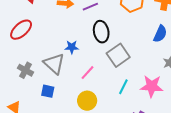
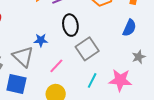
blue square: (48, 91) -> (16, 84), size x1.5

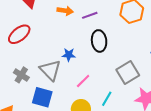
gray square: (87, 49) -> (128, 73), moved
cyan line: (92, 80) -> (107, 99), moved

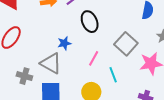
pink line: (83, 81) -> (94, 58), moved
cyan line: (107, 99) -> (113, 75), turned -35

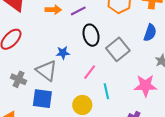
gray square: (126, 44) -> (118, 49), moved

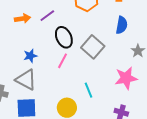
blue star: (63, 53) -> (30, 56), moved
pink line: (90, 72) -> (63, 61), moved

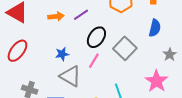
black ellipse: (64, 37) -> (96, 37), turned 55
pink star: (126, 78) -> (156, 81), turned -30
gray triangle: (26, 80) -> (70, 76), moved

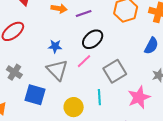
gray square: (125, 48) -> (115, 71), moved

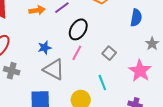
gray square: (115, 71) -> (109, 53), size x0.6
gray cross: (14, 72) -> (12, 71), moved

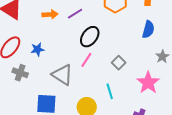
blue star: (45, 48) -> (37, 49), moved

